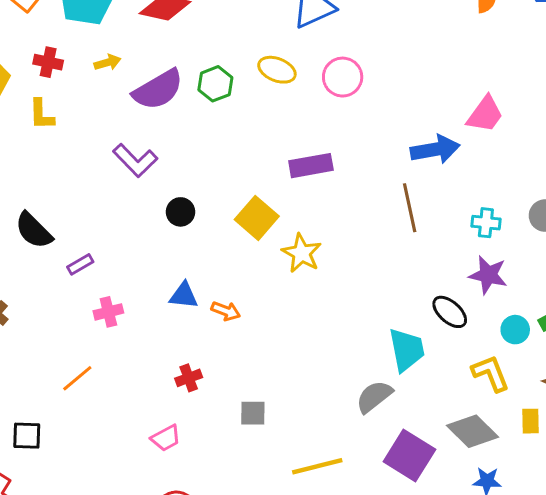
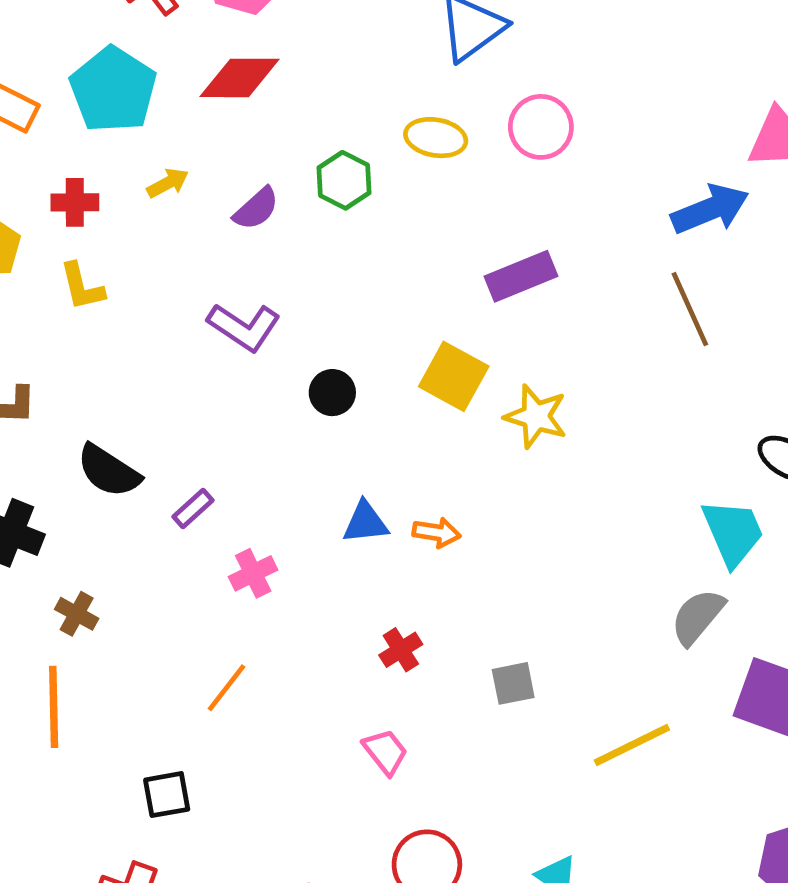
purple semicircle: (158, 90) -> (256, 209), size x0.6
pink trapezoid: (166, 438) -> (385, 752), turned -88

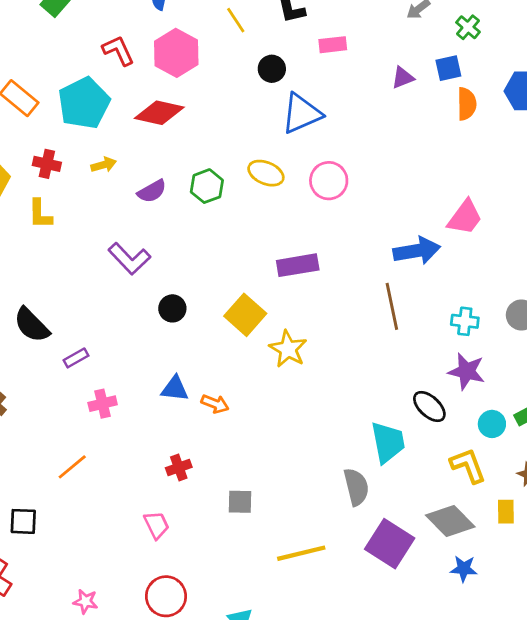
gray semicircle: (698, 617) -> (356, 487), turned 114

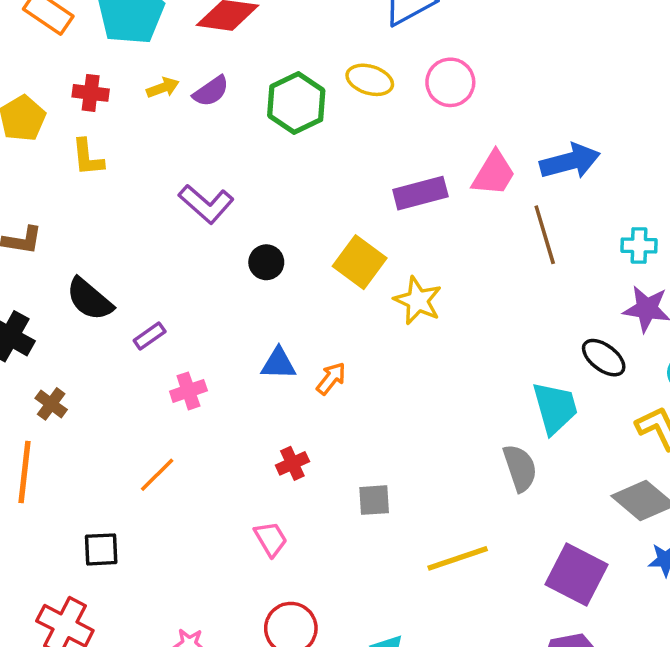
green hexagon: (207, 186) -> (296, 103), size x1.4
purple semicircle: (152, 191) -> (211, 91), moved
pink trapezoid: (465, 217) -> (494, 174), moved
orange arrow: (215, 404) -> (331, 378), turned -68
purple square: (390, 544) -> (577, 574), moved

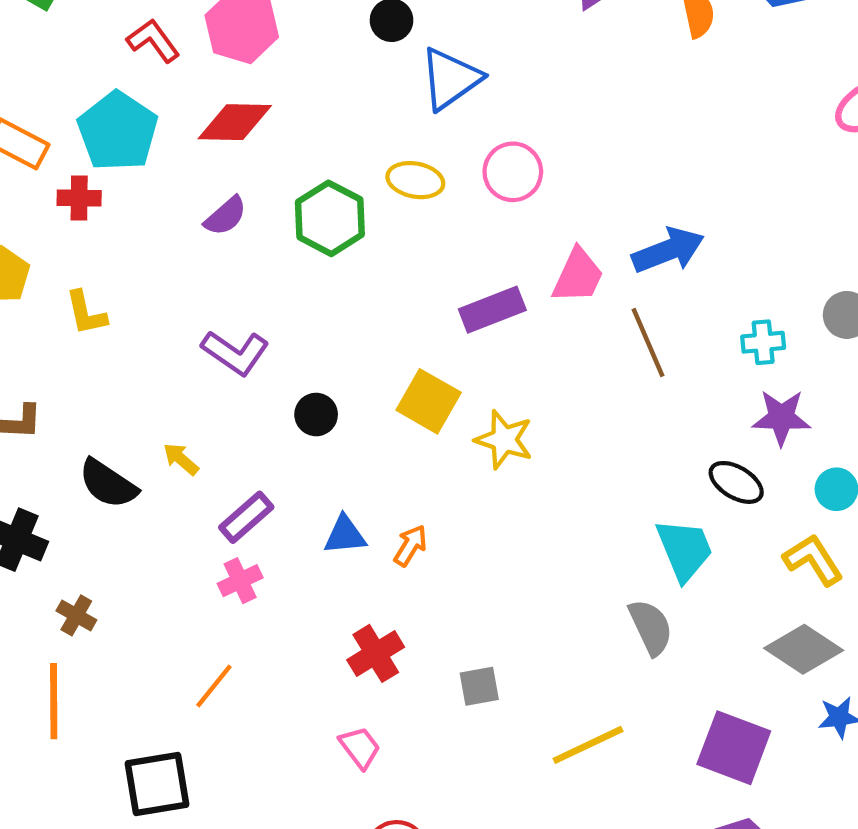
yellow arrow: (163, 88) -> (181, 459), moved, turned -112
red cross: (91, 93) -> (79, 198), moved
purple rectangle: (150, 336) -> (246, 517), moved, size x1.4
red cross: (292, 463) -> (376, 653), size x1.4
black square: (101, 549) -> (157, 784), size x1.5

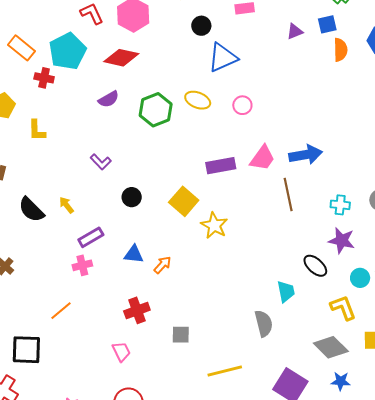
pink circle: (513, 172) -> (242, 105), size x0.7
purple L-shape: (235, 353) -> (101, 162), size x0.7
cyan trapezoid: (685, 550) -> (286, 291), size x0.7

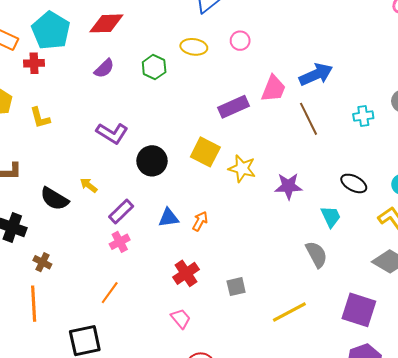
green hexagon: (156, 110) -> (154, 67), size x0.7
purple L-shape: (101, 162) -> (112, 133), size x1.4
black circle: (132, 197) -> (152, 161), size x1.5
purple star: (342, 241) -> (288, 186), moved

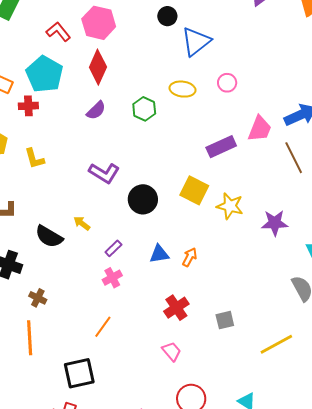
red diamond: (106, 23) -> (98, 67), turned -64
purple rectangle: (121, 212) -> (113, 248), size x0.7

